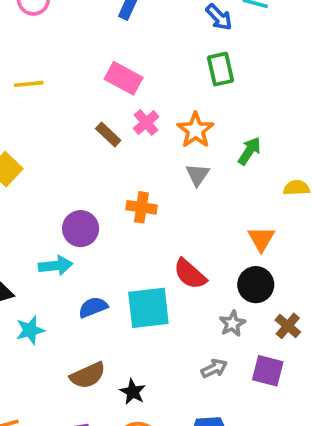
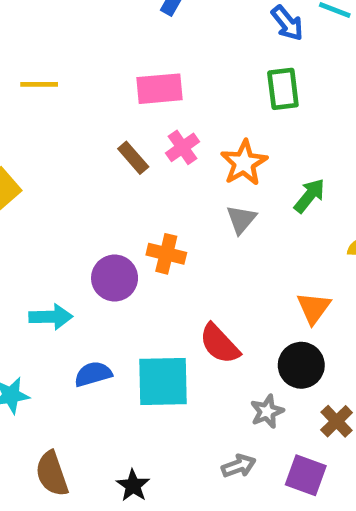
pink rectangle: (124, 78) -> (159, 89), turned -39
purple circle: (81, 229) -> (115, 278), moved
brown semicircle: (88, 375) -> (52, 474), moved, turned 90

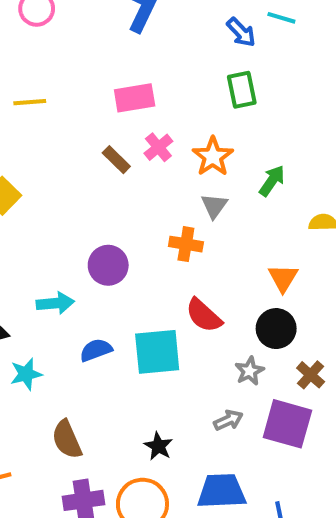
orange cross: (166, 254) -> (186, 244), moved
purple square: (306, 475) -> (287, 424), size x1.4
black star: (133, 486) -> (158, 446), moved

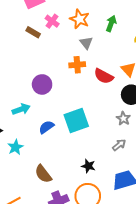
red semicircle: (204, 315) -> (104, 76), moved

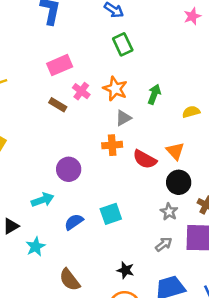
gray triangle: (86, 43) -> (123, 118), turned 40
cyan square: (76, 120) -> (111, 214), size x0.7

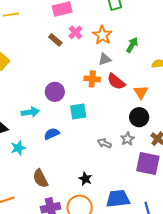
red semicircle: (145, 159) -> (116, 82), moved
cyan square: (111, 214) -> (78, 112), moved
gray arrow: (164, 244) -> (104, 143), moved, turned -128

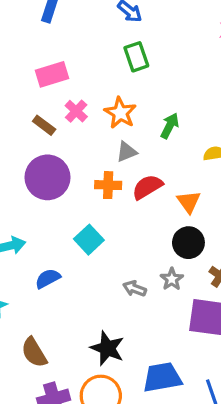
red semicircle: (116, 82) -> (147, 187), turned 114
purple circle: (55, 92) -> (47, 177), moved, size x1.4
cyan square: (78, 112) -> (89, 240), turned -30
black star: (85, 179) -> (107, 348), size x1.5

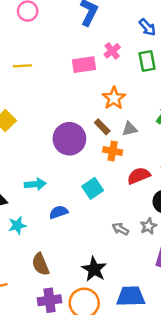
pink cross: (76, 111) -> (112, 51), moved
orange star: (120, 113) -> (114, 98), moved
brown rectangle: (44, 125) -> (102, 127), moved
red semicircle: (147, 187) -> (139, 176), moved

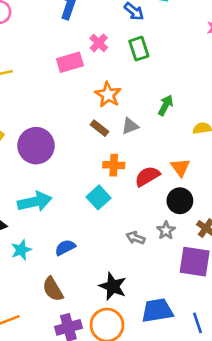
purple circle: (69, 139) -> (36, 146), moved
orange cross: (113, 151) -> (114, 165), moved
cyan arrow: (35, 184) -> (35, 202), size x1.4
blue semicircle: (59, 212) -> (65, 248), moved

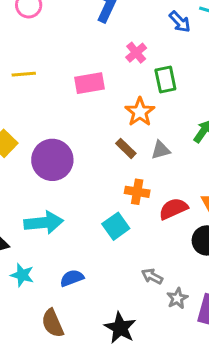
green rectangle: (139, 49) -> (165, 79), moved
pink rectangle: (70, 62) -> (90, 83), moved
gray star: (166, 230) -> (177, 298), moved
cyan star: (21, 250) -> (22, 275), turned 30

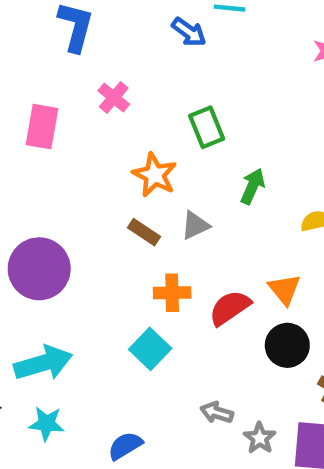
pink cross: (136, 53) -> (114, 97), moved
green rectangle: (165, 79) -> (207, 127), moved
pink rectangle: (90, 83) -> (42, 127), moved, turned -60
cyan star: (22, 275) -> (47, 424), moved
blue semicircle: (72, 278) -> (125, 446), moved

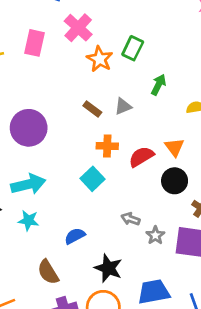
pink cross: (114, 97) -> (78, 28), size x1.5
green rectangle: (207, 127) -> (133, 48), turned 45
orange star: (155, 175) -> (100, 59), moved

